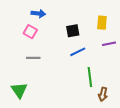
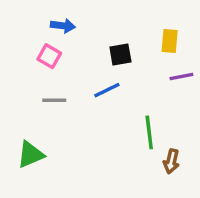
blue line: (78, 52) -> (107, 90), moved
green triangle: (19, 90) -> (31, 154), turned 42

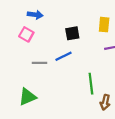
gray line: (54, 100) -> (39, 63), moved
green triangle: (31, 154) -> (27, 97), moved

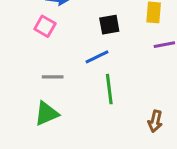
gray line: (39, 63) -> (53, 77), moved
green line: (91, 84) -> (109, 89), moved

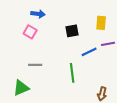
blue line: (97, 57) -> (89, 52), moved
green triangle: (46, 114) -> (21, 88), moved

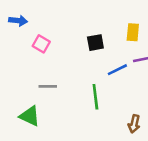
blue arrow: (38, 14) -> (18, 21), moved
green triangle: (21, 88) -> (30, 116), turned 48

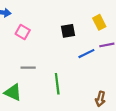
yellow rectangle: (133, 32) -> (99, 22), turned -32
green line: (95, 97) -> (57, 84), moved

